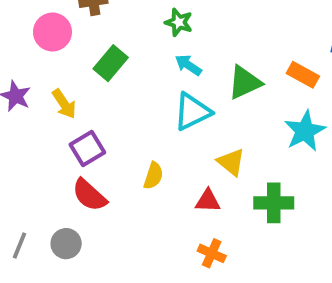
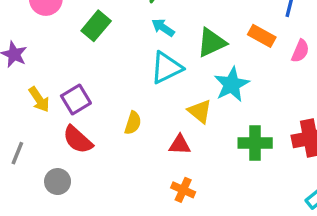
yellow arrow: (64, 104) -> (39, 99), moved
cyan star: (305, 131) -> (232, 84), moved
green cross: (274, 203) -> (255, 143), moved
gray line: (19, 246) -> (17, 153), moved

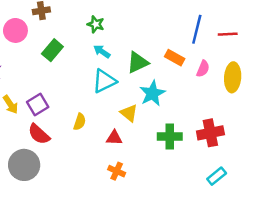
gray circle: (58, 182) -> (24, 165), size x1.6

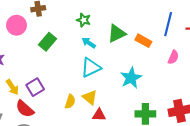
orange rectangle: (175, 58) -> (143, 41), moved
green triangle: (138, 63) -> (117, 33), moved
yellow triangle: (129, 113) -> (90, 97), moved
red semicircle: (39, 134) -> (25, 109), moved

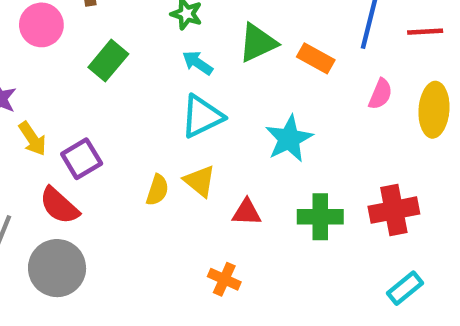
yellow arrow: (12, 87) -> (32, 139), moved
red triangle: (99, 115) -> (247, 212), moved

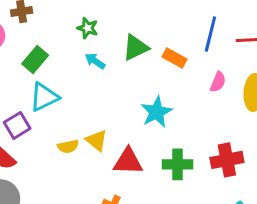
cyan triangle: (202, 116) -> (44, 97), moved
yellow semicircle: (157, 190) -> (68, 146), turned 60
red triangle: (247, 212) -> (128, 161), size x1.5

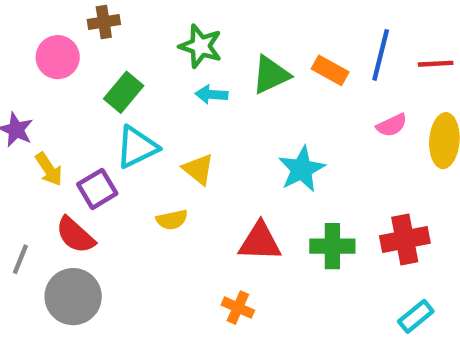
green star: (88, 28) -> (201, 46), size x1.4
orange rectangle: (174, 58) -> (330, 70), moved
cyan arrow: (95, 61) -> (212, 94), turned -30
pink semicircle: (218, 82) -> (392, 125), turned 42
yellow triangle: (97, 140) -> (198, 169), moved

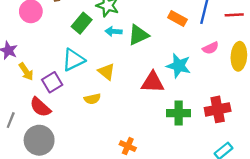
green triangle: (271, 75) -> (138, 35), moved
green rectangle: (124, 92) -> (82, 23), moved
cyan star: (302, 169) -> (179, 66), moved, turned -30
red triangle: (260, 242) -> (153, 82), moved

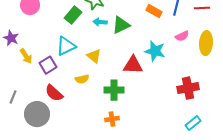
red semicircle: (40, 107) -> (54, 93), moved
green cross: (179, 113) -> (114, 90), moved
orange cross: (128, 146) -> (112, 119), turned -32

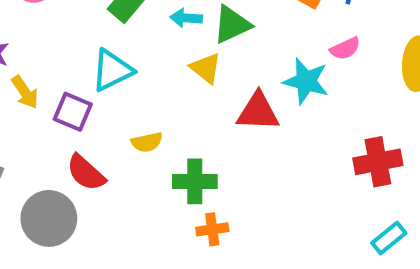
pink semicircle: (182, 36) -> (345, 48), moved
yellow triangle: (94, 56) -> (206, 68), moved
purple square: (48, 65) -> (73, 112), turned -36
green cross: (114, 90) -> (195, 181), moved

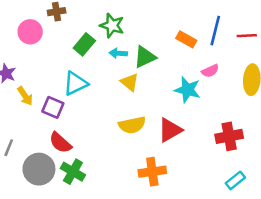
red triangle: (258, 112) -> (170, 130), moved, turned -32
yellow semicircle: (147, 142) -> (132, 125), moved, size x1.5
green cross: (195, 181) -> (73, 172), moved, turned 30
orange cross: (212, 229) -> (152, 172), moved, size x1.5

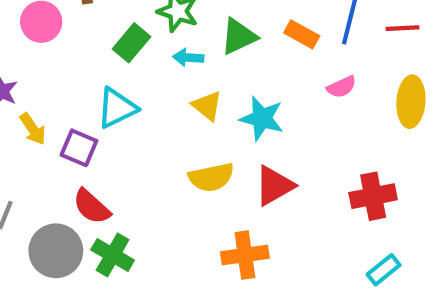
green triangle: (145, 57) -> (239, 36), moved
cyan star: (188, 90) -> (262, 118), moved

